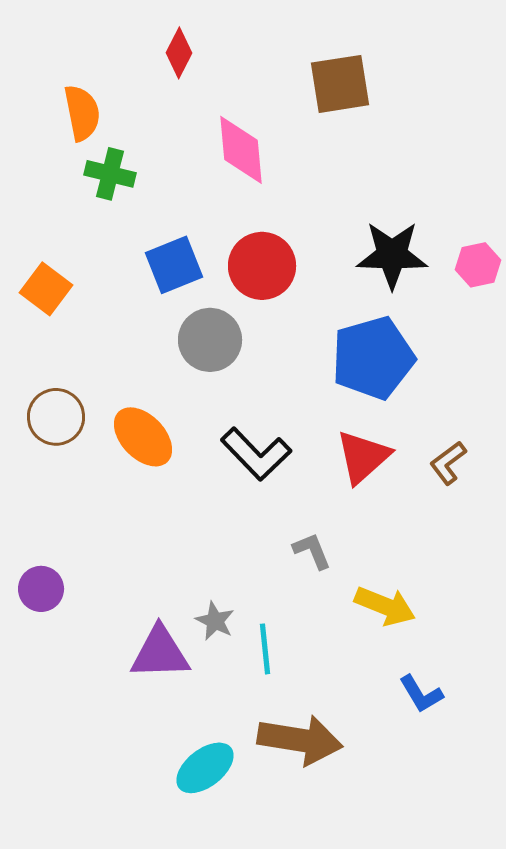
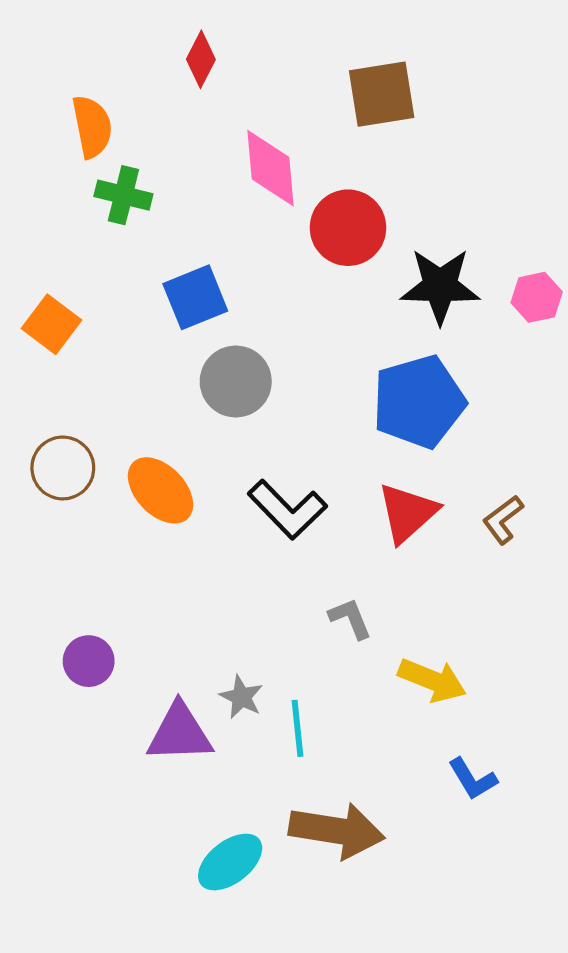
red circle: (262, 266) -> (348, 228), moved
purple circle: (41, 589) -> (89, 661), moved

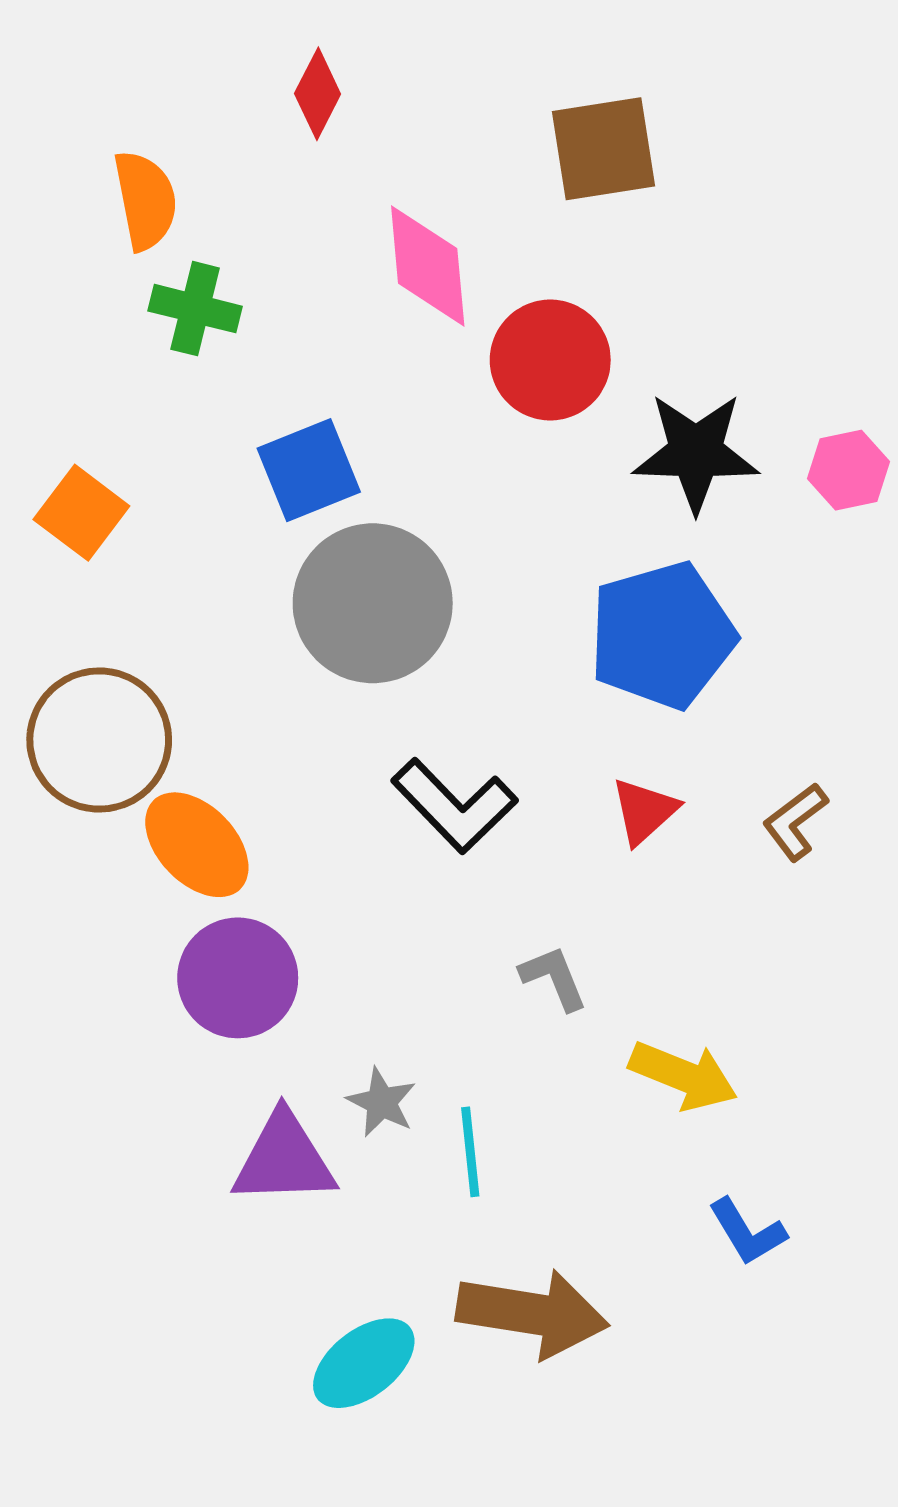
gray circle: (236, 382) -> (373, 603), size x1.4
brown circle: (63, 468) -> (99, 740), size x1.4
orange ellipse: (161, 490) -> (197, 845), moved
red triangle: (407, 513) -> (644, 811), size x0.7
purple circle: (89, 661) -> (238, 978), moved, size x1.5

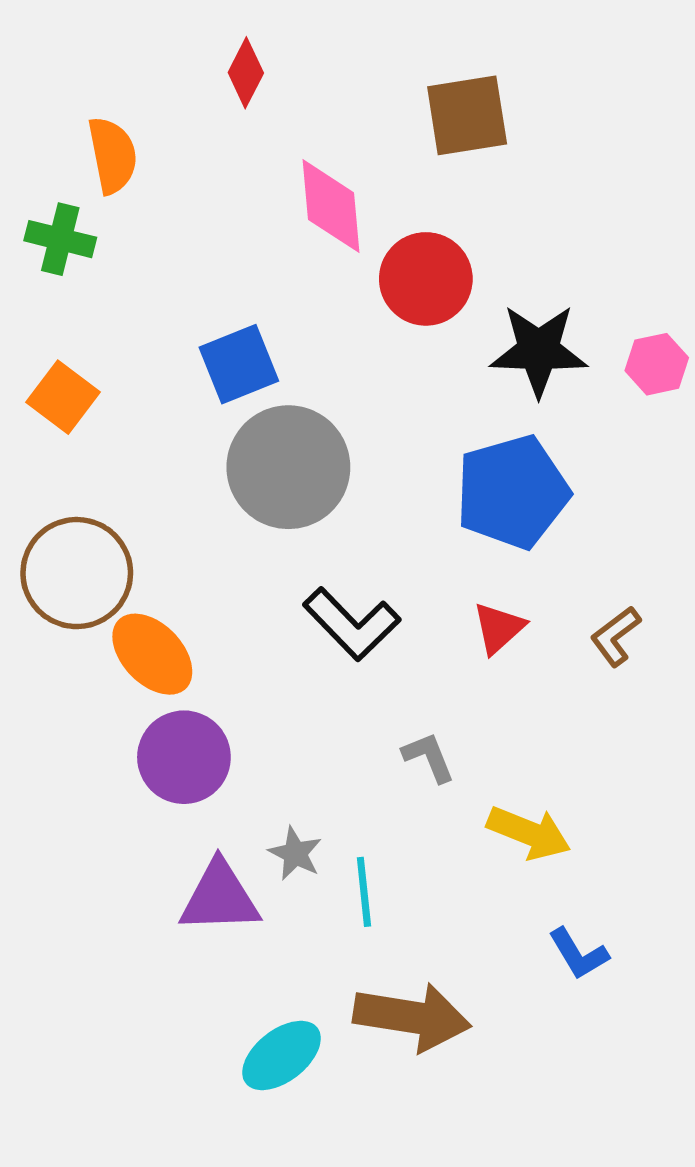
green cross: (195, 309) -> (60, 239), moved

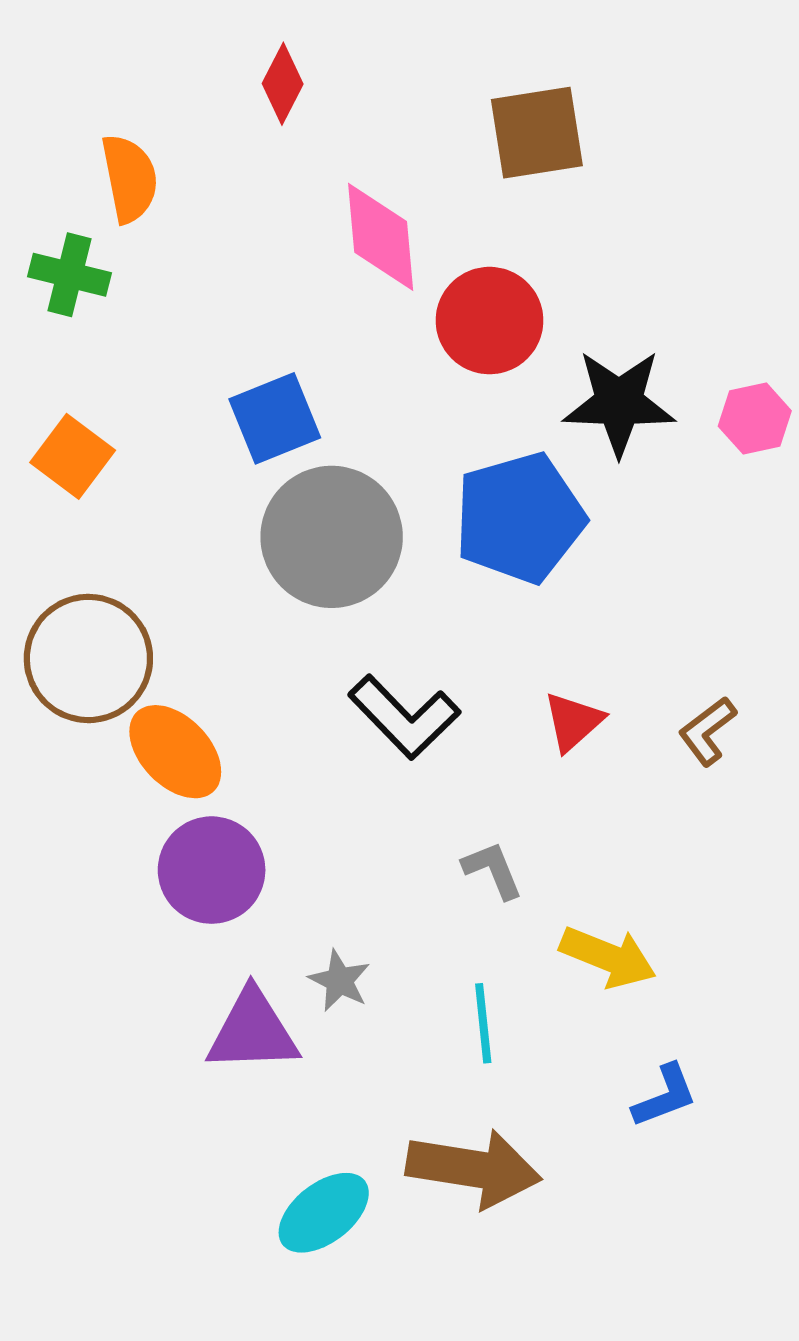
blue pentagon: (512, 492) -> (520, 518), moved
cyan line: (364, 892) -> (483, 1023), moved
blue L-shape: (578, 954) -> (665, 1096), turned -80

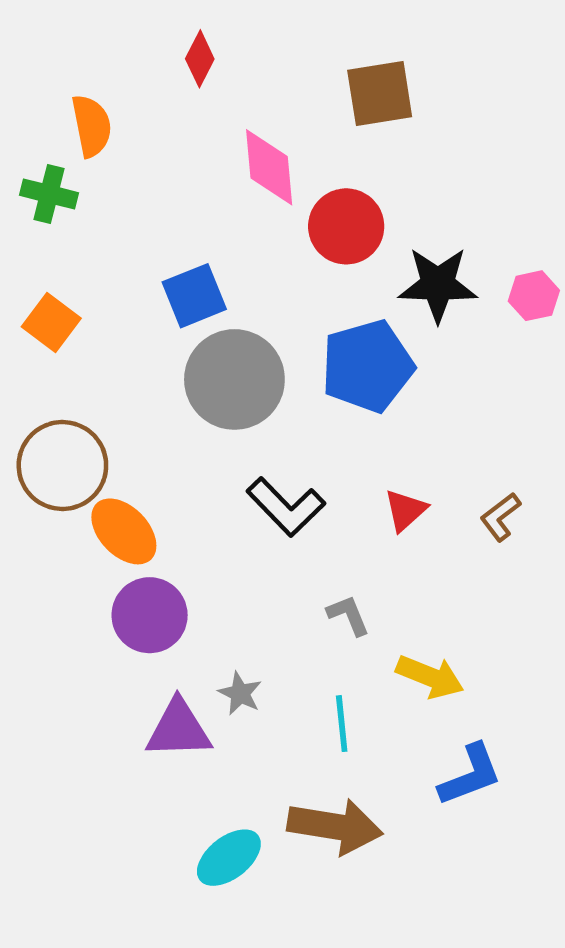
blue L-shape: (665, 1096) -> (470, 775), size x1.4

